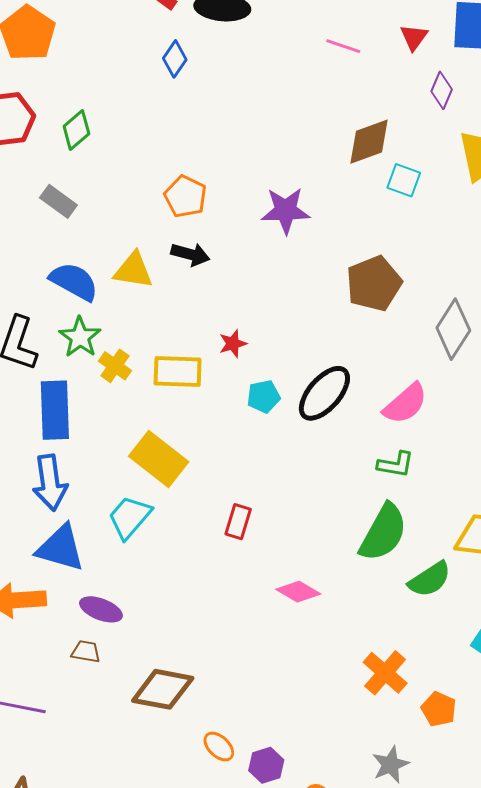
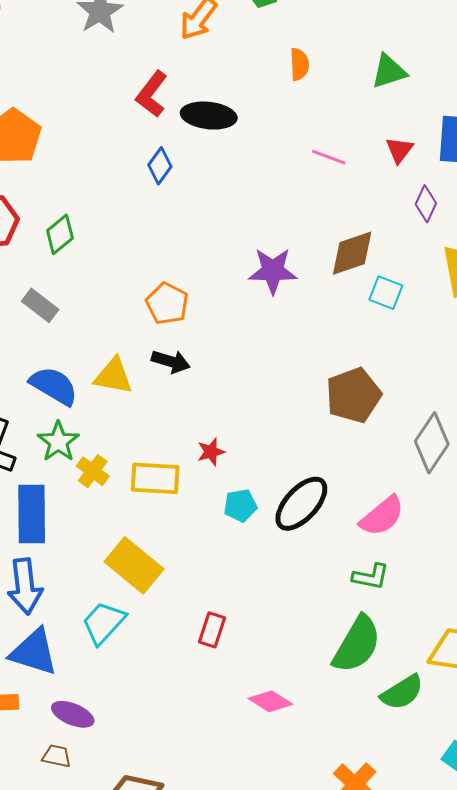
purple star: (286, 211) -> (273, 271), moved

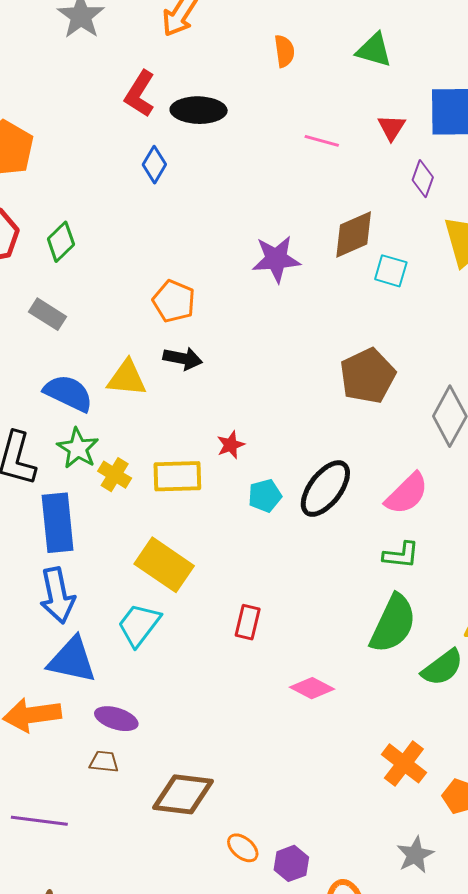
green triangle: (389, 71) -> (374, 50), turned 39

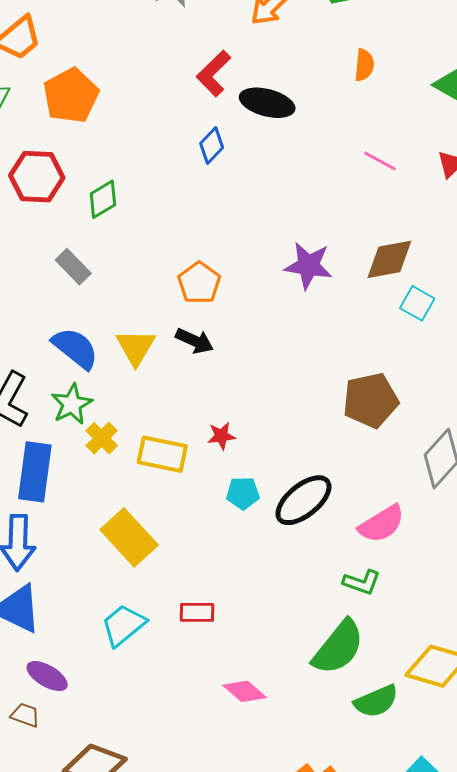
yellow triangle: (127, 378) -> (136, 347), turned 42
red rectangle: (248, 622) -> (197, 612), turned 64
cyan trapezoid: (139, 625) -> (123, 625), moved

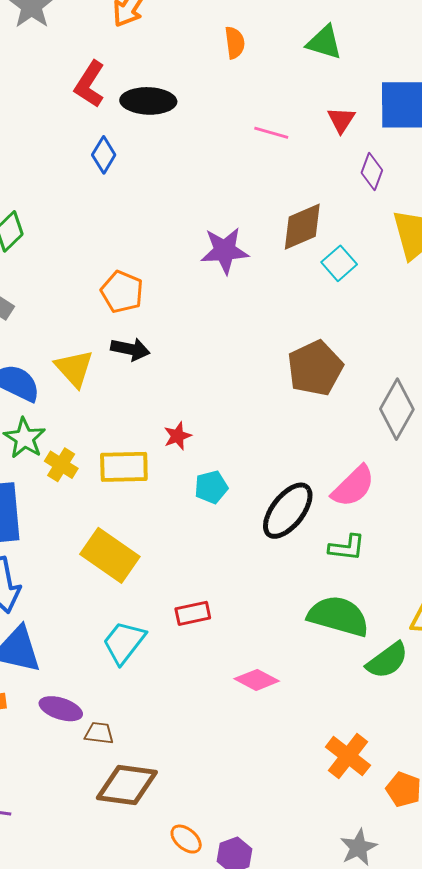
cyan square: (417, 303) -> (339, 263), turned 32
black ellipse: (303, 500) -> (288, 511), moved
green semicircle: (338, 647) -> (338, 616), turned -100
brown trapezoid: (25, 715) -> (99, 733), moved

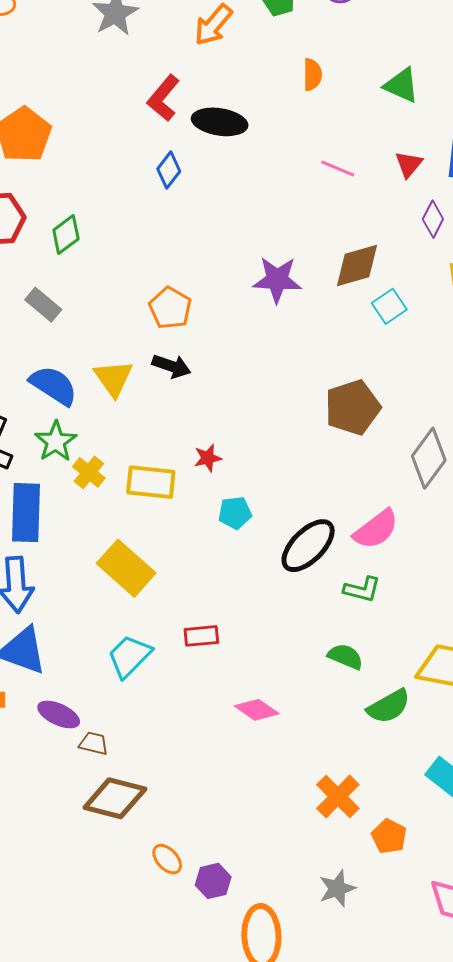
green semicircle: (338, 616) -> (345, 656), size x0.6

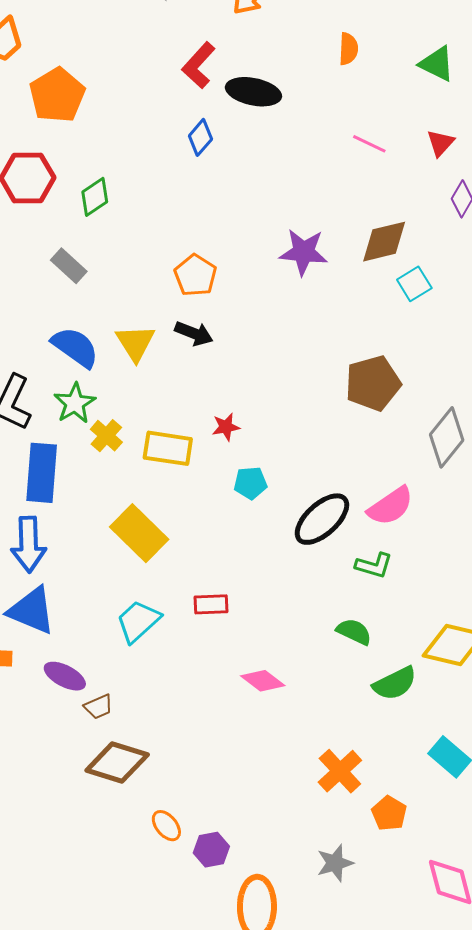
brown trapezoid: (94, 743) -> (99, 707), turned 140

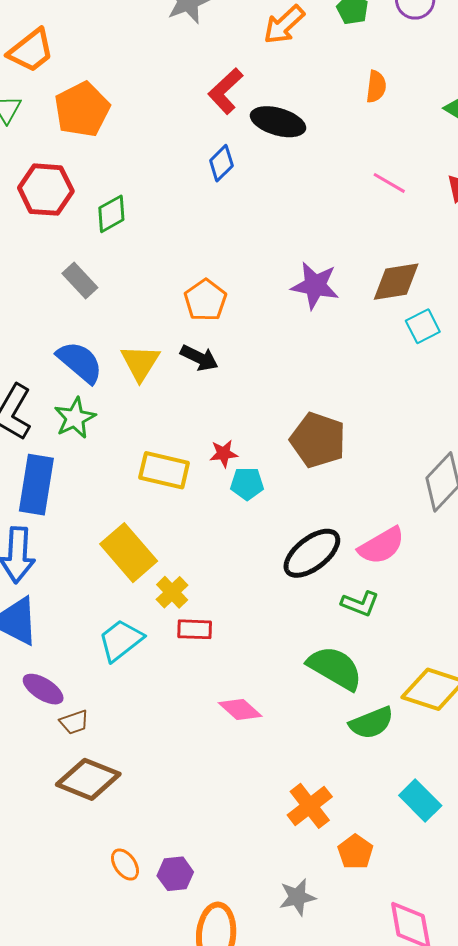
brown pentagon: (373, 383) -> (318, 440), moved, turned 30
yellow cross: (106, 436) -> (172, 592), moved
cyan pentagon: (250, 483) -> (247, 484), moved
green semicircle: (354, 632) -> (335, 668), size x1.6
orange ellipse: (166, 826) -> (125, 865), moved

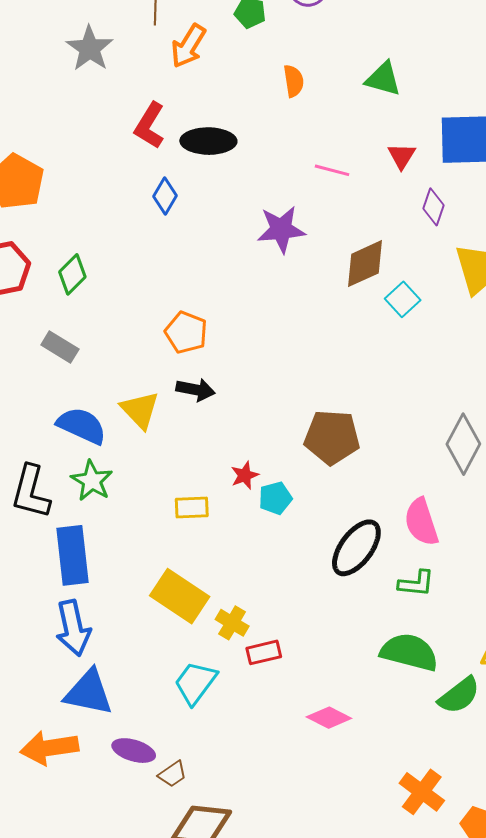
purple star: (315, 286) -> (281, 229), moved
yellow rectangle: (164, 470) -> (192, 507), size x0.7
pink semicircle: (381, 546) -> (421, 522), turned 117

